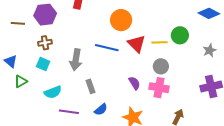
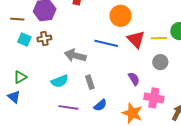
gray arrow: (76, 60) -> (75, 56), turned 95
blue triangle: (11, 61) -> (14, 97), moved
cyan square: (43, 64) -> (24, 39), moved
pink cross: (159, 88) -> (154, 98), moved
cyan semicircle: (53, 92) -> (60, 81), moved

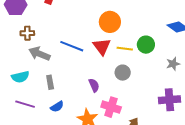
orange circle: (121, 16) -> (110, 22), moved
brown cross: (44, 38) -> (27, 33), moved

